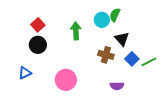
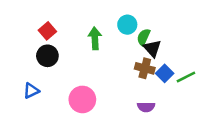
green semicircle: (115, 15) -> (144, 37), moved
brown cross: (106, 55) -> (145, 68), moved

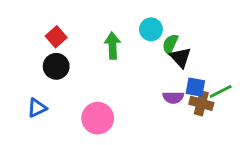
brown cross: (145, 68) -> (201, 103), moved
blue square: (165, 73) -> (195, 87), turned -35
purple semicircle: (146, 107) -> (173, 97), moved

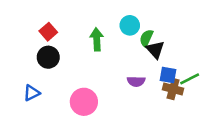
purple semicircle: (173, 97) -> (136, 81), moved

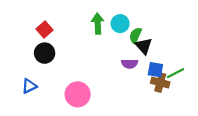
green arrow: (97, 39) -> (98, 24), moved
purple semicircle: (136, 81) -> (130, 64), moved

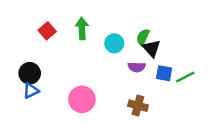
green arrow: (98, 24) -> (82, 28), moved
cyan circle: (120, 24) -> (114, 43), moved
black circle: (45, 53) -> (30, 73), moved
brown cross: (160, 83) -> (138, 106), moved

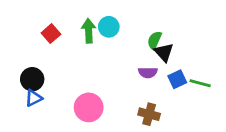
cyan circle: (114, 43) -> (109, 27), moved
blue square: (164, 73) -> (177, 79), turned -35
green line: (185, 77) -> (200, 83), turned 42

